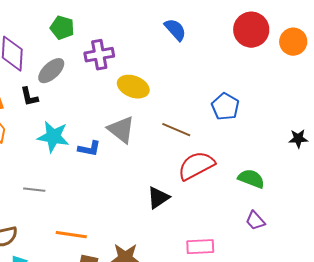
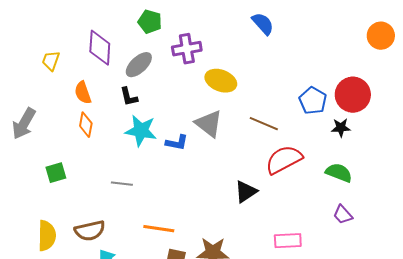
red circle: (251, 30) -> (353, 95), moved
black L-shape: (29, 97) -> (129, 97), moved
black star: (298, 139) -> (341, 128), moved

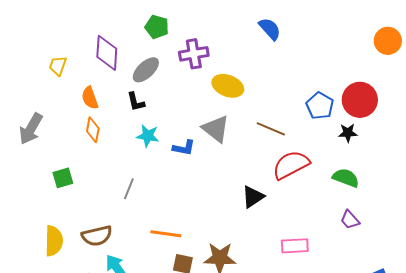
cyan star: (141, 131) -> (148, 136), size x0.7
gray line: (122, 184) -> (129, 189), turned -75

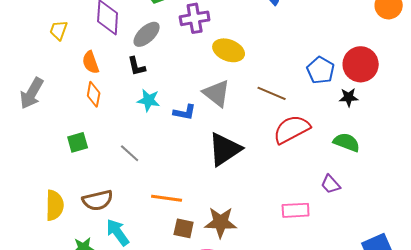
green square: (63, 178) -> (78, 142), moved
gray line: (129, 189) -> (130, 153), turned -70
black triangle: (253, 197) -> (225, 149), moved, size x1.5
purple trapezoid: (350, 220) -> (331, 184), moved

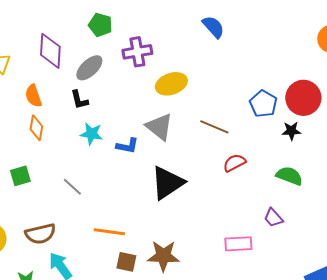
yellow ellipse: (229, 50) -> (171, 84), turned -40
red semicircle: (292, 129) -> (234, 163), size x0.6

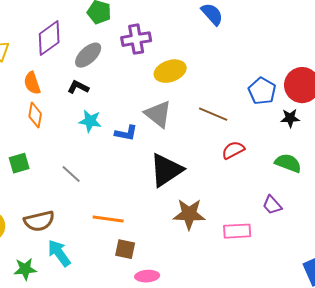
purple diamond: (50, 51) -> (49, 38), turned 51
black L-shape: (79, 100) -> (78, 87), turned 130
brown star: (163, 256) -> (189, 214), moved

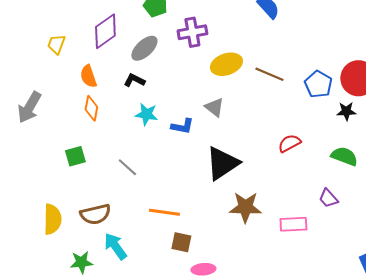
gray triangle: (158, 114) -> (214, 107), size x0.7
brown line: (213, 114) -> (269, 74), moved

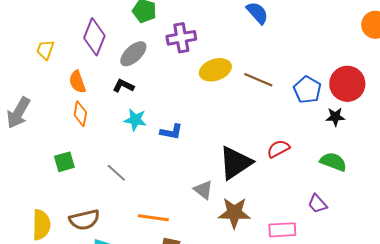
purple diamond: (105, 31) -> (94, 37), turned -33
gray triangle: (214, 107) -> (203, 190), moved
black triangle: (222, 163) -> (235, 163), moved

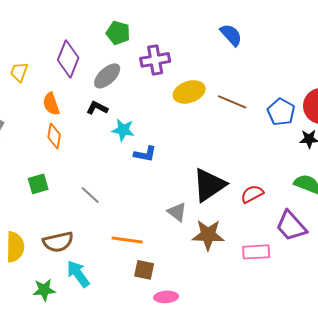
cyan star: (135, 120) -> (123, 130), moved
red semicircle: (278, 149) -> (252, 194), moved
purple trapezoid: (317, 204) -> (291, 226), size x1.6

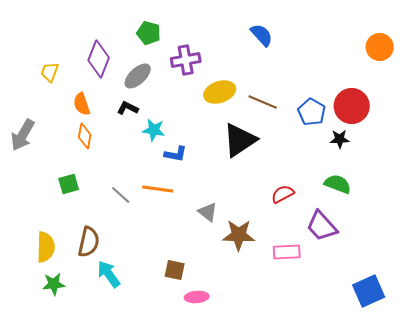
black triangle: (209, 185) -> (240, 140), moved
orange line: (127, 240) -> (158, 189), moved
brown semicircle: (58, 242) -> (89, 242), turned -64
green star: (44, 290) -> (54, 284), moved

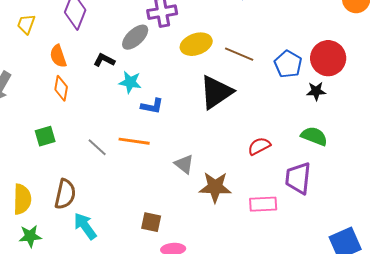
gray ellipse: (138, 76) -> (135, 37), moved
purple trapezoid: (322, 226) -> (298, 178), turned 48

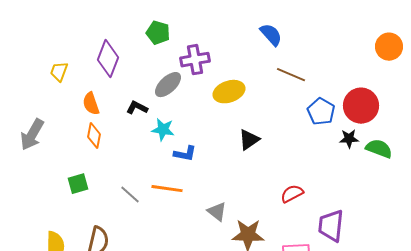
brown line: (239, 54) -> (291, 75), moved
black triangle: (216, 92) -> (249, 140), size x0.6
green semicircle: (314, 136) -> (379, 149), moved

